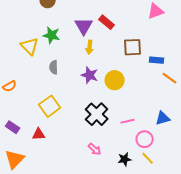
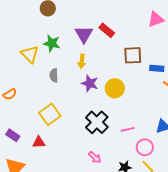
yellow arrow: (90, 47) -> (82, 61), moved

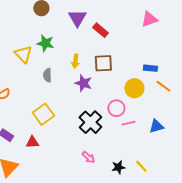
purple triangle: (84, 34) -> (77, 18), moved
brown square: (133, 55) -> (103, 63), moved
yellow circle: (115, 88) -> (134, 88), moved
pink line: (128, 129) -> (128, 123), moved
pink circle: (145, 147) -> (116, 108), moved

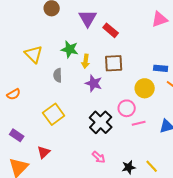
green star: (45, 43) -> (70, 49), moved
red triangle: (32, 142) -> (44, 152), moved, turned -40

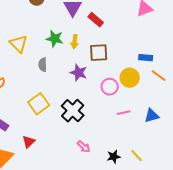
yellow arrow: (86, 61) -> (75, 42), moved
pink circle: (127, 108) -> (110, 87), moved
black cross: (101, 122) -> (73, 111), moved

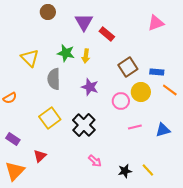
brown square: (99, 53) -> (128, 67), moved, turned -30
gray semicircle: (43, 65) -> (54, 79), size x1.5

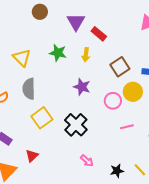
yellow arrow: (86, 56) -> (86, 55), moved
gray semicircle: (54, 79) -> (29, 89), moved

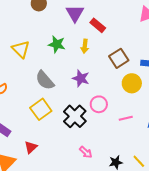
gray semicircle: (29, 89) -> (45, 80), moved, turned -40
pink circle: (113, 101) -> (99, 104), moved

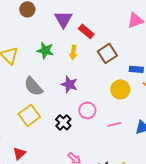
brown square: (119, 58) -> (107, 53), moved
black cross: (75, 116) -> (63, 122), size x0.7

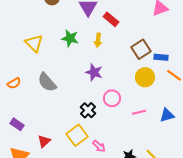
brown square: (107, 53) -> (141, 49), moved
gray semicircle: (33, 86) -> (47, 82), moved
yellow square: (29, 115) -> (77, 135), moved

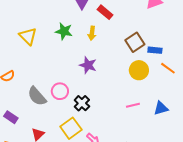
gray semicircle: (47, 82) -> (37, 96), moved
pink circle: (112, 98) -> (60, 91), moved

